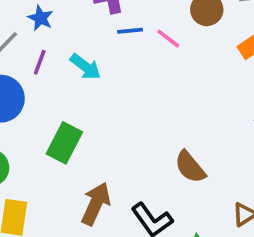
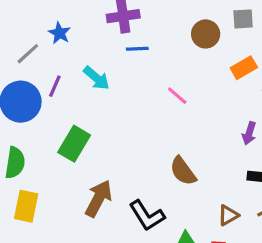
pink line: (168, 39) -> (177, 96), moved
purple line: (40, 62) -> (55, 86), moved

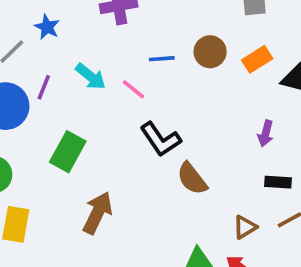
brown circle: (206, 34) -> (210, 52), moved
blue line: (137, 49) -> (162, 59), moved
pink line: (177, 96) -> (134, 89), moved
black L-shape: (147, 216) -> (161, 139), moved

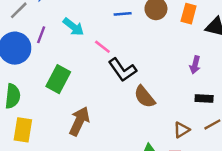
orange rectangle: (257, 59) -> (189, 14), turned -42
pink line: (134, 89) -> (102, 47), moved

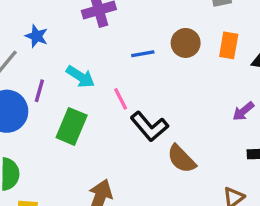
pink line: (102, 47) -> (121, 99), turned 30
purple arrow: (195, 65) -> (243, 111), turned 42
green rectangle: (58, 79) -> (72, 126), moved

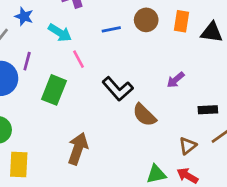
cyan arrow: (80, 77) -> (60, 33), moved
pink line: (121, 99) -> (78, 59), moved
purple arrow: (243, 111) -> (176, 80), moved

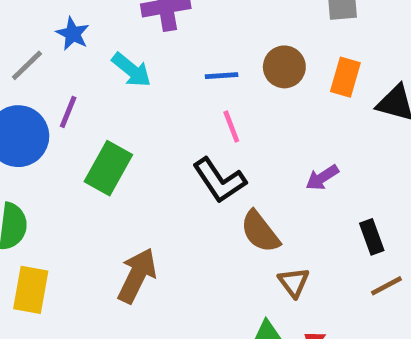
pink line: (78, 59) -> (231, 127), moved
black rectangle: (208, 110) -> (372, 237), turned 66
brown triangle: (188, 146) -> (294, 282), moved, turned -36

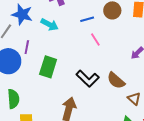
blue star: (73, 34) -> (22, 14), size x1.5
black L-shape: (219, 180) -> (88, 79), moved

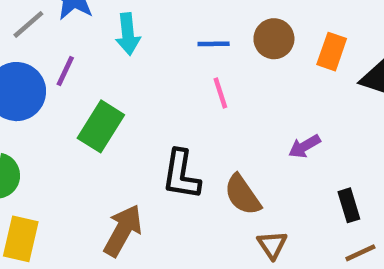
cyan arrow: (49, 24) -> (128, 34), turned 42
black L-shape: (88, 79) -> (181, 175), turned 40

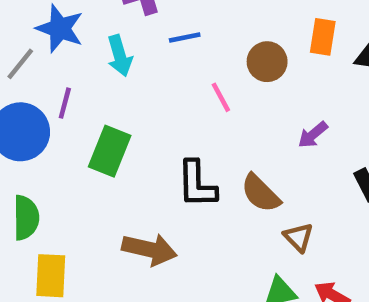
brown circle: (274, 39) -> (267, 62), moved
blue line: (214, 44) -> (185, 37), moved
brown arrow: (123, 230) -> (149, 249), turned 84

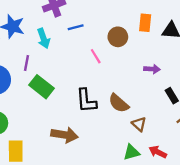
purple line: (65, 103) -> (26, 63), moved
purple arrow: (313, 135) -> (152, 69), moved, turned -133
green rectangle: (110, 151) -> (41, 87), turned -70

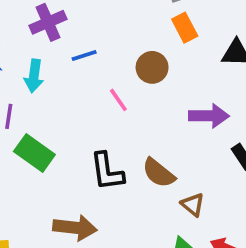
orange rectangle: (145, 23) -> (185, 28), moved, turned -30
cyan arrow: (44, 38) -> (34, 76), turned 30
purple arrow: (152, 69) -> (209, 116), size x1.5

